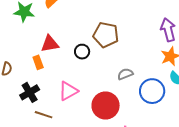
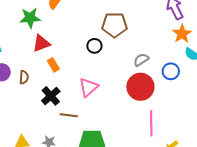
red triangle: (50, 44) -> (41, 43), moved
blue circle: (152, 91) -> (171, 71), size x0.7
red circle: (106, 106) -> (140, 87), moved

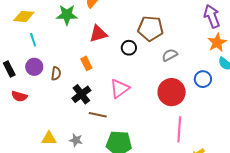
red triangle: (41, 43) -> (98, 34), moved
gray semicircle: (141, 60) -> (170, 55), moved

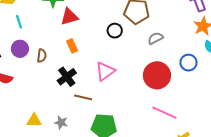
red triangle: (98, 34) -> (69, 17), moved
pink line: (179, 129) -> (164, 113), turned -70

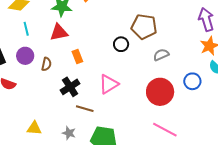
red triangle: (69, 17) -> (59, 32), moved
gray star: (61, 122) -> (69, 133), moved

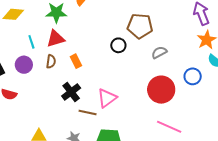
cyan line: (26, 29) -> (31, 42), moved
brown semicircle: (46, 64) -> (51, 61), moved
pink triangle: (109, 84) -> (107, 98), moved

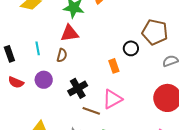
cyan line: (31, 42) -> (38, 48), moved
orange rectangle: (76, 61) -> (114, 66), moved
purple circle: (24, 65) -> (44, 80), moved

